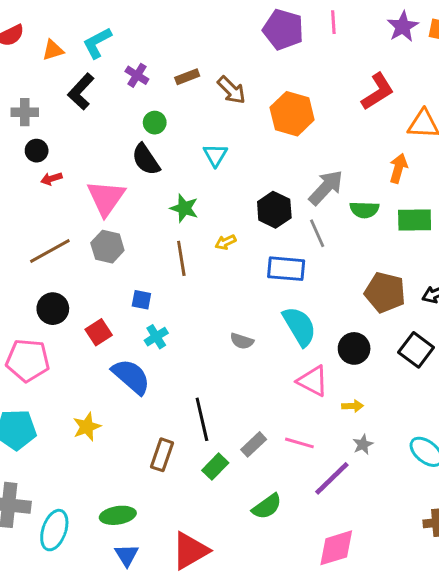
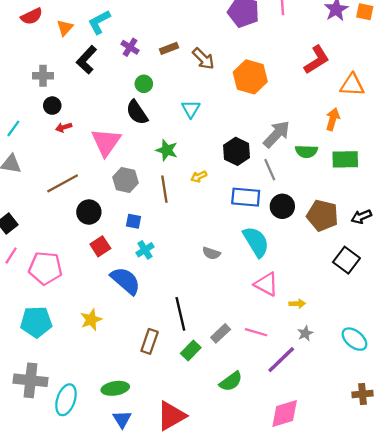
orange triangle: (53, 50) -> (65, 28), turned -30
gray hexagon: (107, 247) -> (126, 180), moved
black circle: (53, 309) -> (89, 212), moved
black circle: (354, 348) -> (282, 206), moved

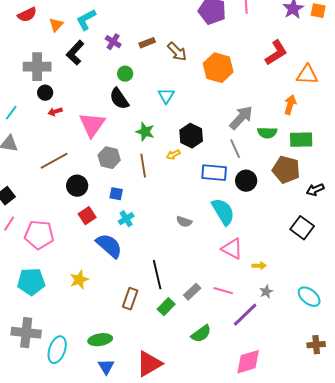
gray cross: (43, 76) -> (37, 67), size x1.5
black hexagon: (237, 151) -> (191, 136), moved
brown pentagon: (322, 215) -> (286, 170), moved

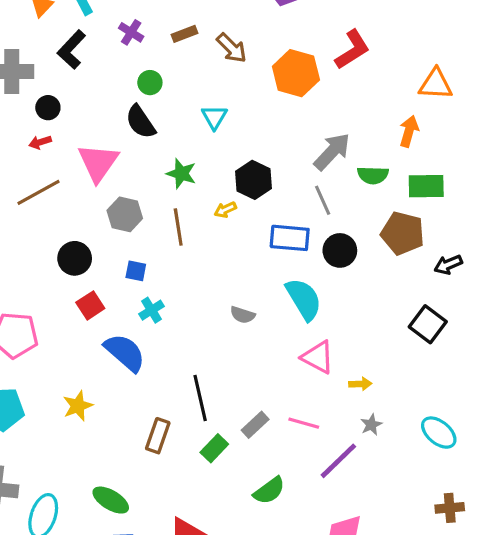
red L-shape: (276, 53) -> (352, 50), moved
black circle: (45, 93) -> (48, 108), moved
brown line: (54, 161) -> (39, 192), moved
green ellipse: (100, 340) -> (111, 500), turned 40

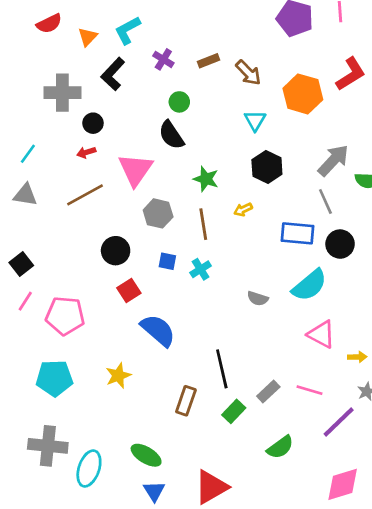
cyan triangle: (214, 117) -> (255, 120), moved
black hexagon: (254, 180) -> (267, 167), moved
cyan semicircle: (304, 299) -> (309, 285), turned 81
cyan cross: (152, 310) -> (201, 269), moved

